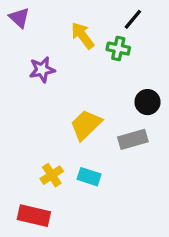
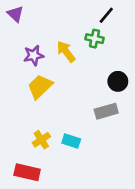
yellow arrow: (83, 36) -> (66, 52), moved
yellow trapezoid: (86, 125) -> (40, 87), moved

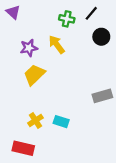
green cross: (95, 39) -> (67, 19), moved
black circle: (118, 81) -> (101, 37), moved
gray rectangle: (106, 111) -> (102, 96), moved

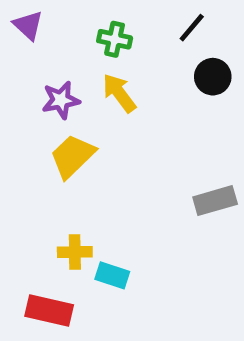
green cross: (67, 19) -> (115, 39), moved
yellow cross: (35, 120) -> (75, 252), turned 32
cyan rectangle: (61, 122) -> (112, 275), moved

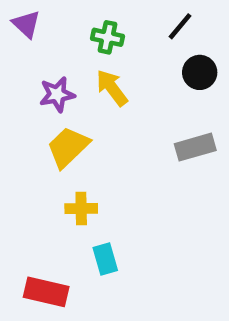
gray rectangle: (215, 201) -> (195, 147), moved
yellow cross: (75, 252) -> (81, 208), moved
cyan rectangle: (112, 275) -> (105, 259), turned 56

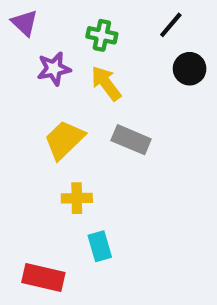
purple star: (57, 94) -> (54, 69), moved
gray rectangle: (195, 147) -> (131, 140), moved, turned 39

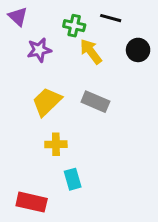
black line: (171, 25) -> (111, 18), moved, turned 65
yellow arrow: (106, 83) -> (91, 51), moved

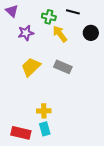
yellow cross: (56, 144) -> (44, 111), moved
cyan rectangle: (73, 179) -> (45, 129), moved

